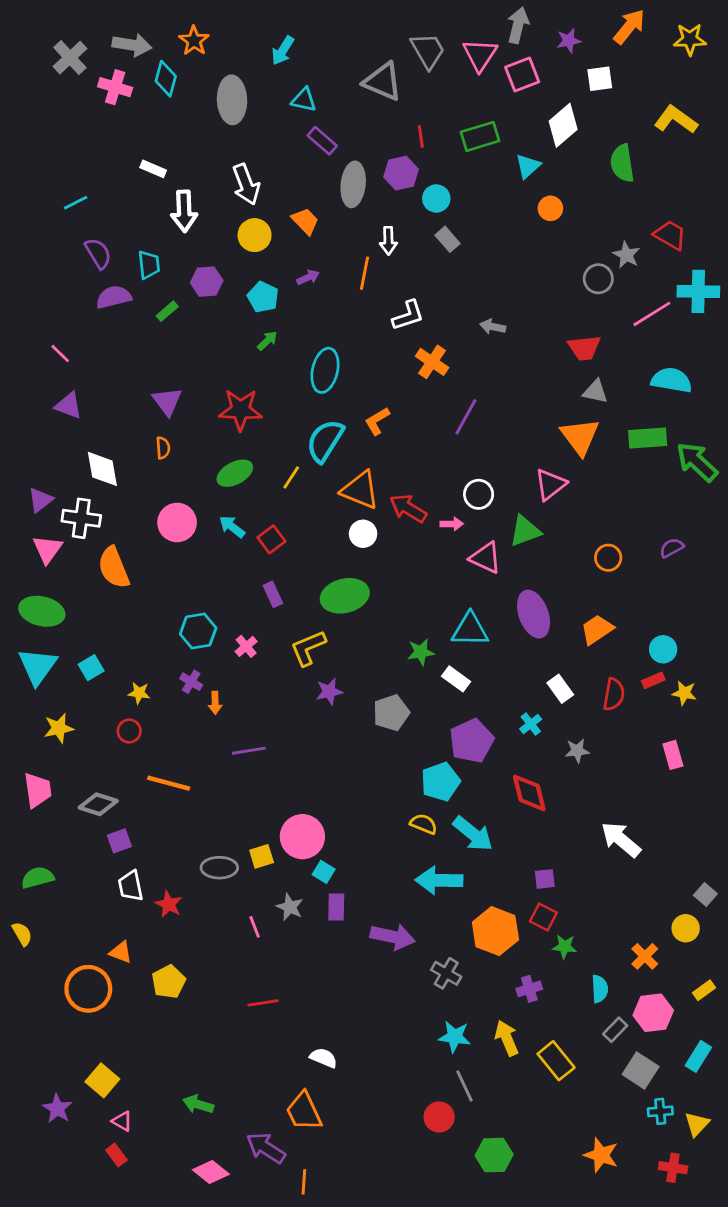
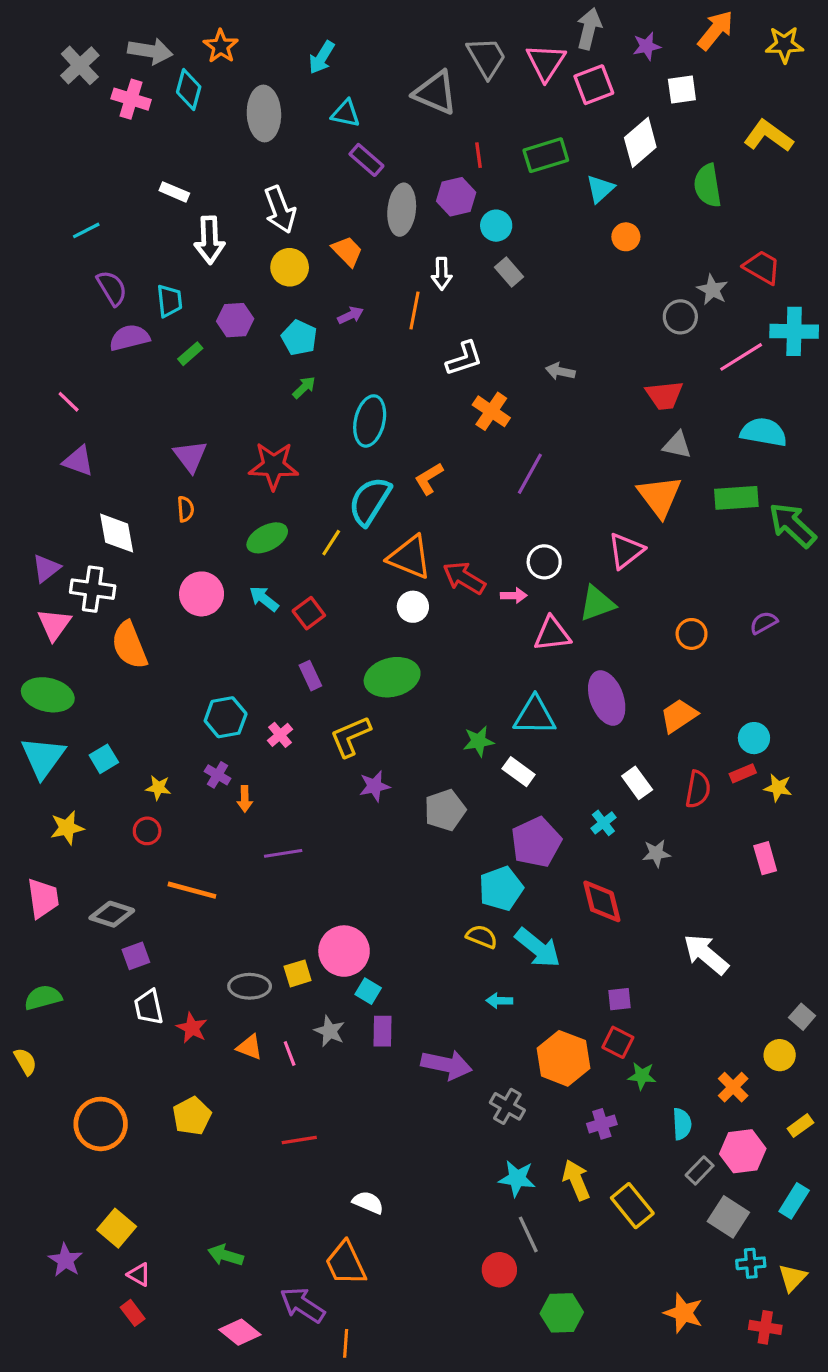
pink triangle: (486, 558) -> (552, 634), turned -32
cyan arrow: (439, 880) -> (499, 1001), size x0.5
orange triangle: (121, 952) -> (250, 1047), moved

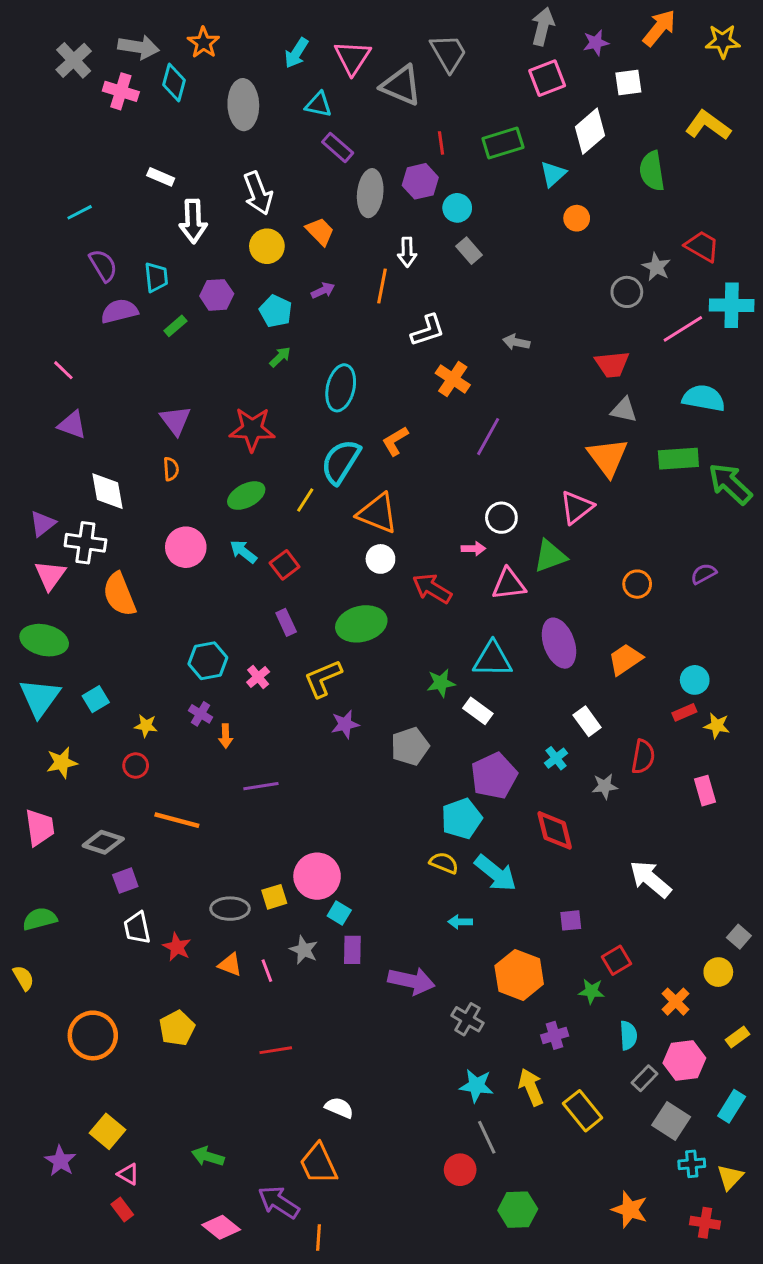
pink triangle: (546, 62) -> (352, 57), moved
red arrow: (464, 578) -> (432, 588), moved
red semicircle: (698, 789) -> (643, 757), moved
red square: (618, 1042) -> (617, 960), moved, turned 32

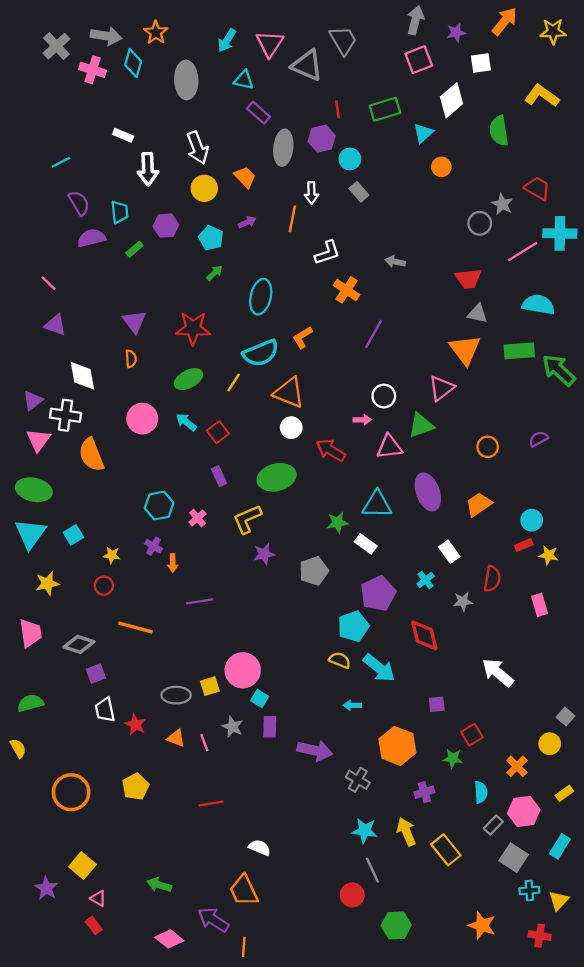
cyan semicircle: (341, 462) -> (261, 353), turned -144

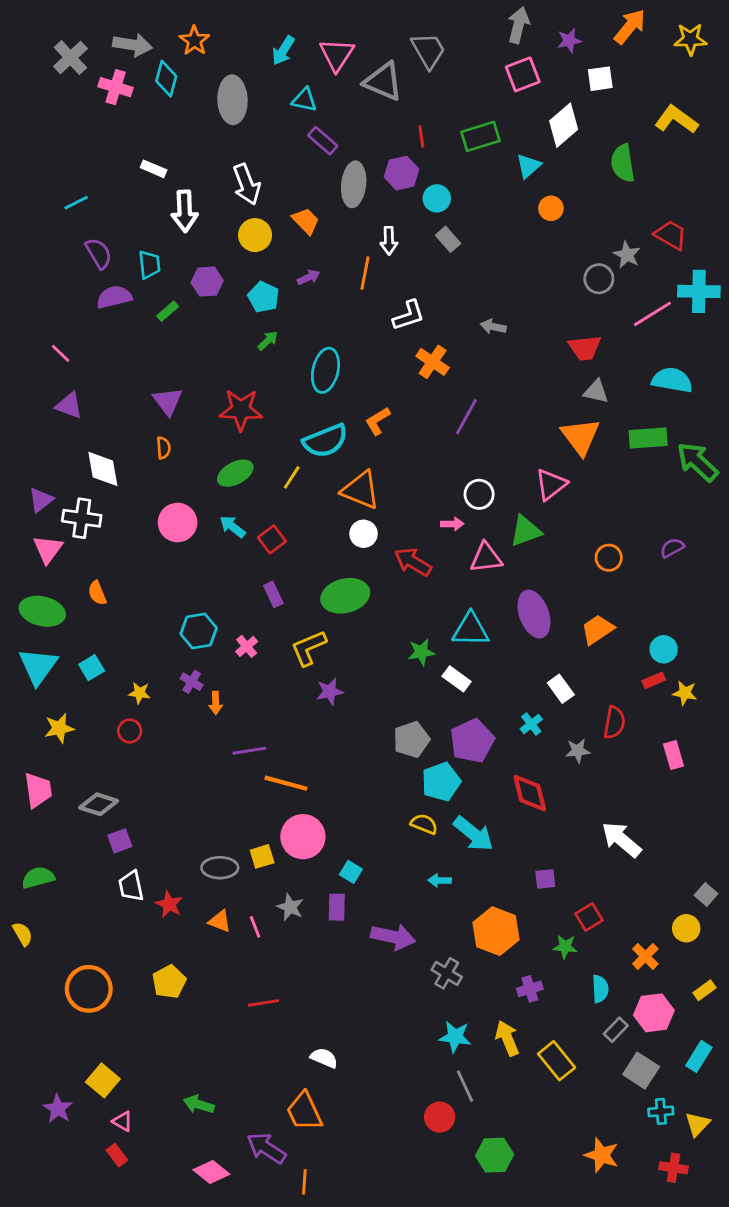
orange semicircle: (91, 455) -> (97, 593), moved, size x0.6
gray pentagon: (314, 571) -> (411, 739), moved
orange line: (135, 627) -> (286, 783), moved
cyan square: (260, 699) -> (351, 872), moved

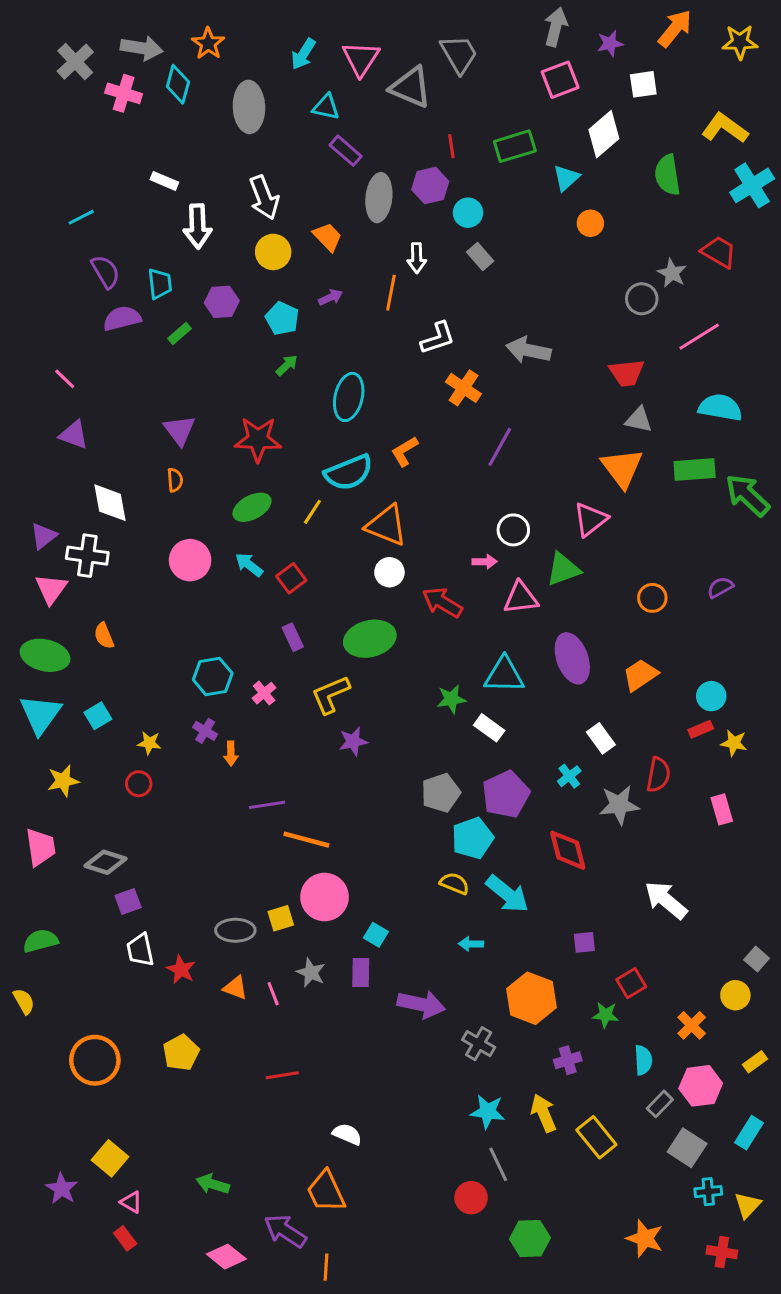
cyan cross: (699, 291) -> (752, 185), moved, turned -33
gray arrow: (493, 327) -> (528, 350), size x1.6
gray star: (578, 751) -> (619, 805), size x1.5

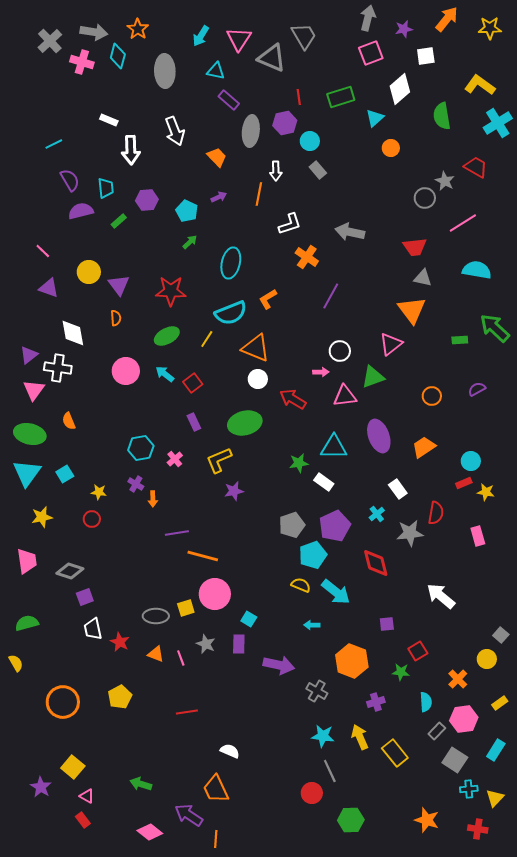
yellow circle: (273, 252) -> (89, 272), moved
green rectangle: (695, 469) -> (460, 340), moved, size x0.6

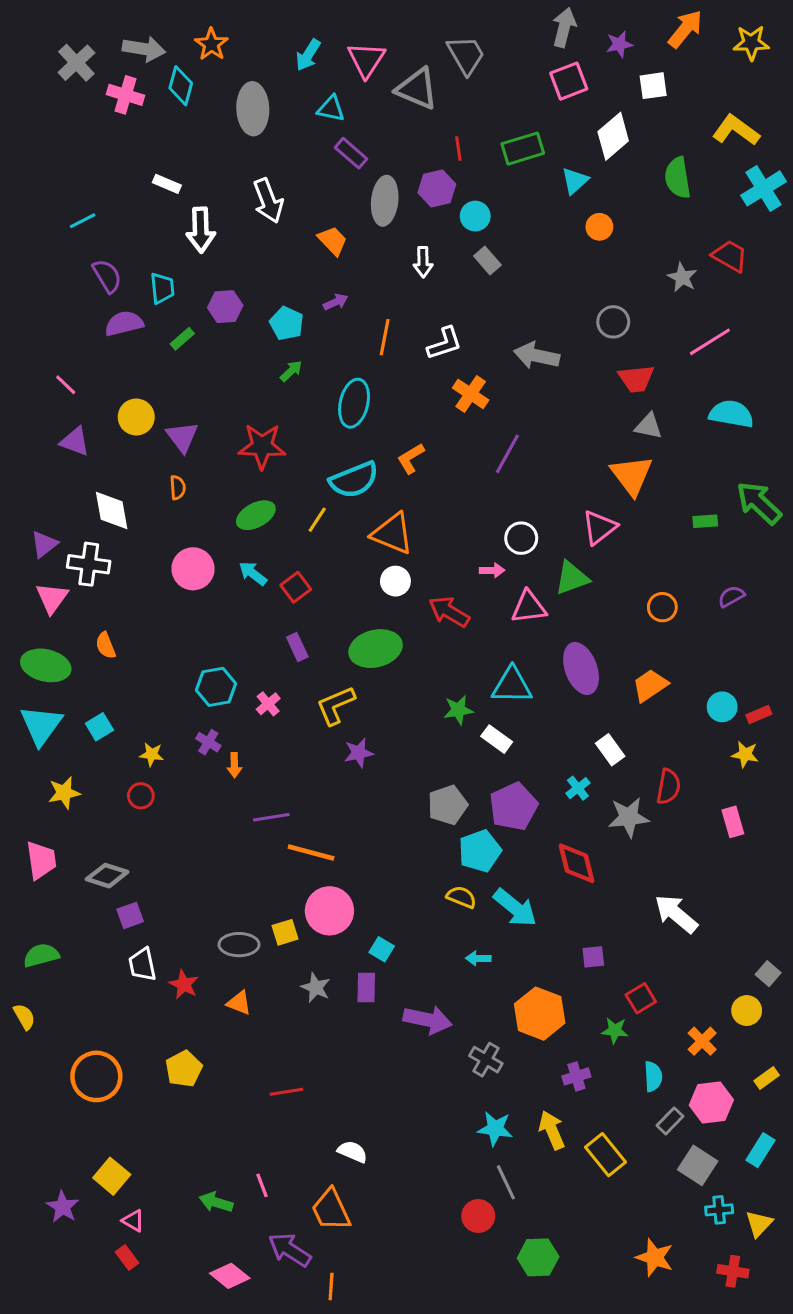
orange line: (259, 194) -> (385, 337), moved
gray circle: (425, 198) -> (613, 322), moved
red rectangle: (464, 483) -> (759, 715), moved
pink line: (181, 658) -> (262, 1185), moved

